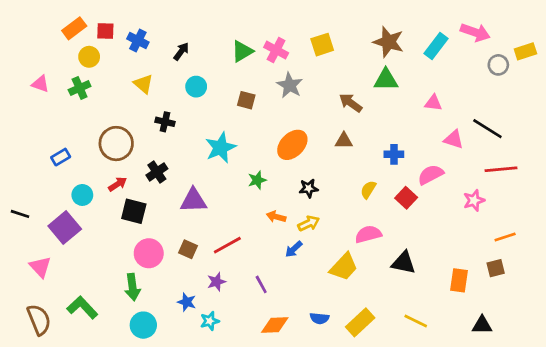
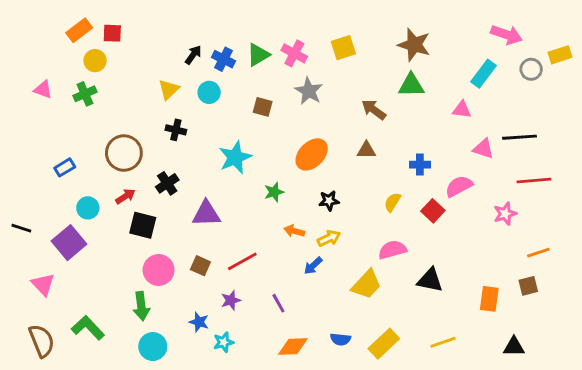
blue cross: (138, 41) -> (224, 59), moved
cyan rectangle: (436, 46) -> (483, 74), moved
yellow triangle: (143, 84) -> (169, 90), moved, turned 35
black line: (487, 129) -> (520, 137), turned -36
yellow line: (416, 321) -> (443, 342), turned -45

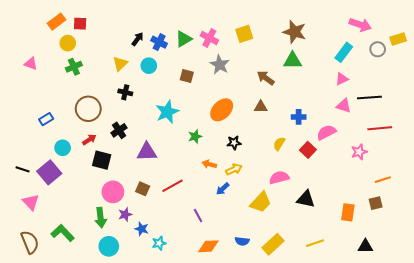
green cross: (85, 94) -> (74, 67), moved
pink triangle: (462, 110) -> (342, 79), moved, turned -32
black line: (21, 228) -> (23, 169), moved
purple star: (231, 300) -> (125, 214), moved

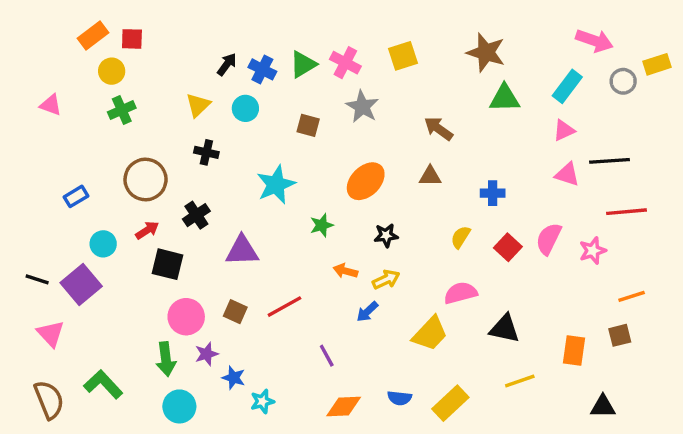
green triangle: (292, 61) -> (505, 98), moved
pink semicircle: (326, 132) -> (549, 239), moved, turned -36
yellow line: (315, 243) -> (520, 381), moved

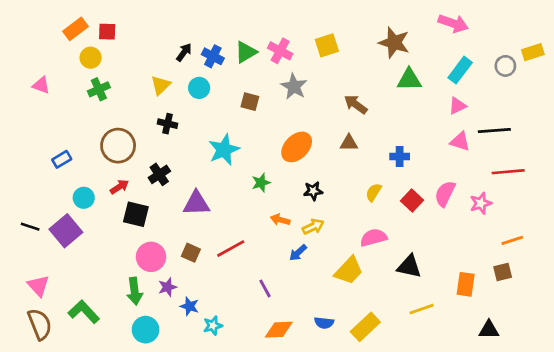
pink arrow: (594, 41) -> (453, 23), moved
pink triangle: (51, 334) -> (38, 286), moved

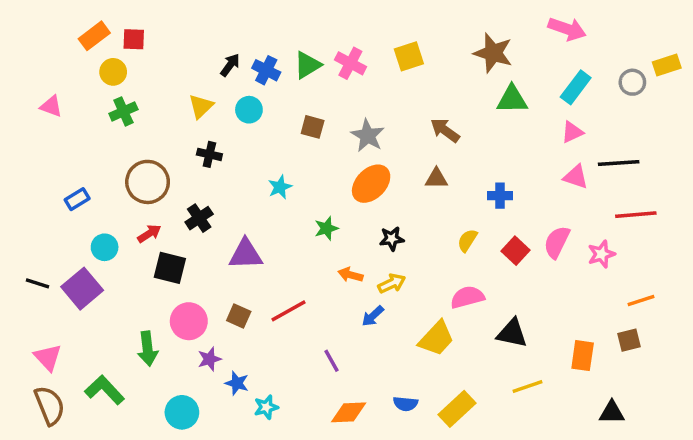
gray star: (294, 87) -> (368, 136), moved
cyan star: (224, 150) -> (280, 187), size x0.6
green arrow: (135, 291) -> (148, 349), moved

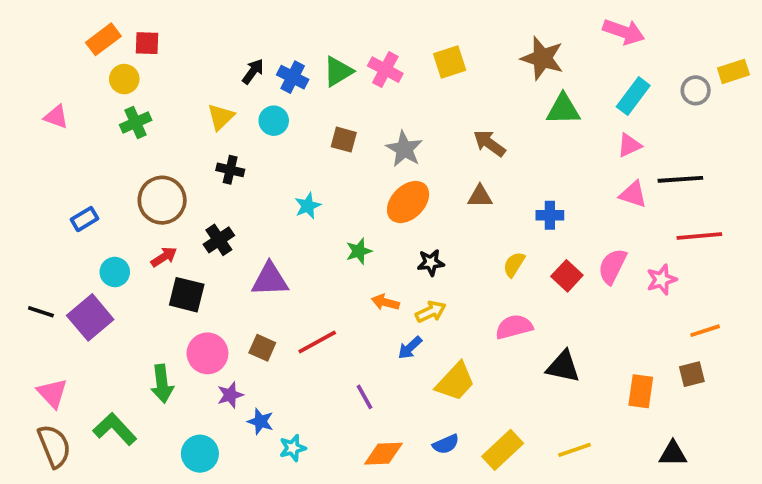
yellow trapezoid: (436, 338) -> (455, 382), moved
yellow line: (528, 387) -> (575, 450), moved
blue semicircle: (405, 404) -> (446, 444), turned -30

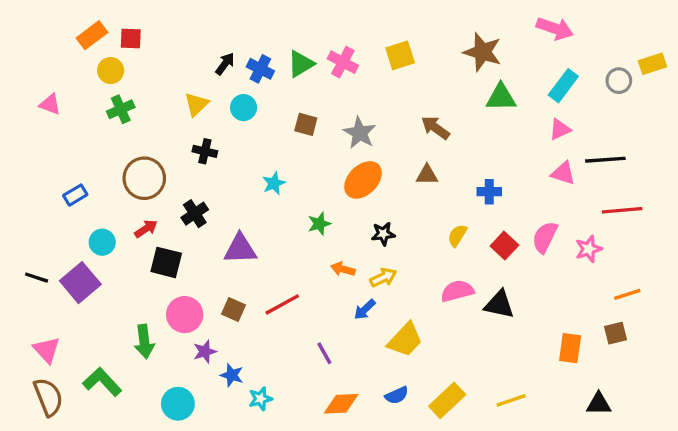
black triangle: (563, 367) -> (499, 304), moved

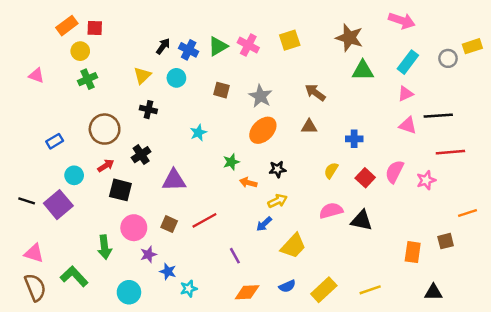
orange arrow: (343, 269) -> (248, 183), moved
orange line: (627, 294) -> (467, 213), moved
pink triangle: (47, 350) -> (34, 253), turned -30

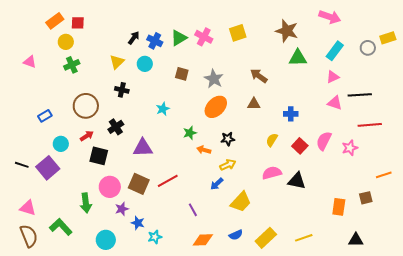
brown square: (169, 224) -> (139, 184), size x1.5

